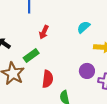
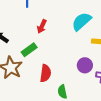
cyan semicircle: (84, 27) -> (81, 21), size x1.5

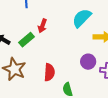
green rectangle: (29, 50) -> (27, 40), moved

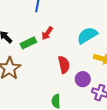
red semicircle: (49, 72) -> (64, 65), moved, turned -30

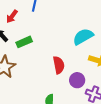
red arrow: (47, 33) -> (12, 16), moved

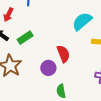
purple circle: (77, 80) -> (48, 68), moved

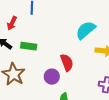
green rectangle: (25, 38) -> (29, 46), turned 42

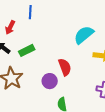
green rectangle: (29, 46) -> (27, 50), turned -35

